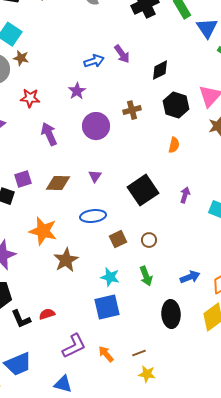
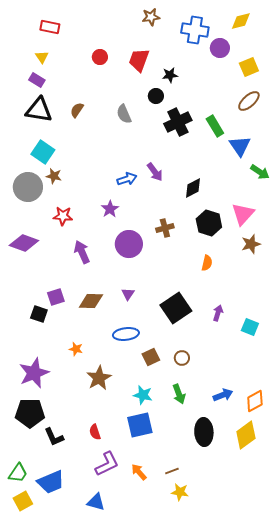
orange star: (43, 231) -> (76, 349), size x0.5
red semicircle: (47, 314) -> (95, 432), moved, turned -91

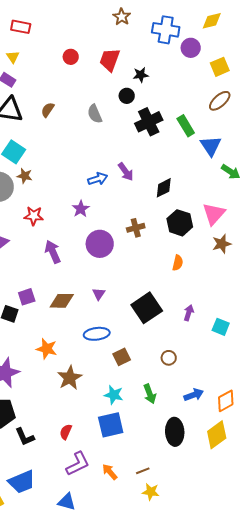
brown star: (151, 17) -> (122, 17), turned -30
orange star: (76, 349) -> (47, 349), size x1.5
brown circle: (182, 358) -> (169, 358), moved
red semicircle: (95, 432) -> (66, 432), turned 42

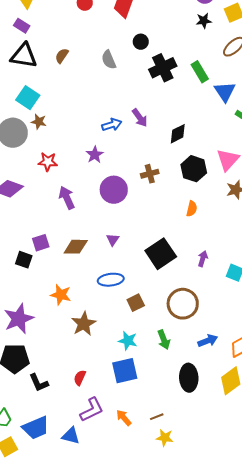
black star: (141, 75) -> (204, 21), moved
brown circle: (169, 358) -> (183, 304), size x2.0
blue triangle: (67, 502) -> (71, 436), moved

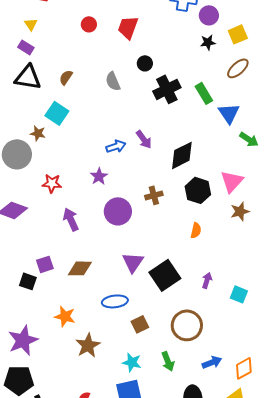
cyan square: (28, 98) -> (57, 113), moved
brown star: (39, 122) -> (38, 133), moved
black diamond: (178, 134) -> (182, 155), size x1.4
purple triangle: (113, 240) -> (133, 262), moved, size x1.6

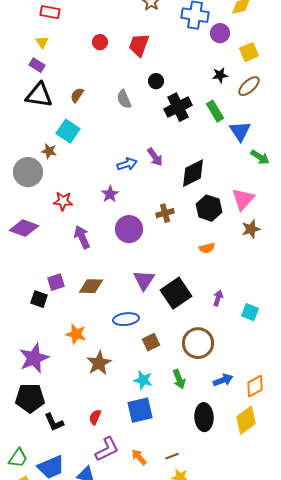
black star: (208, 42) -> (220, 75), moved
orange semicircle: (196, 230) -> (207, 248), turned 63

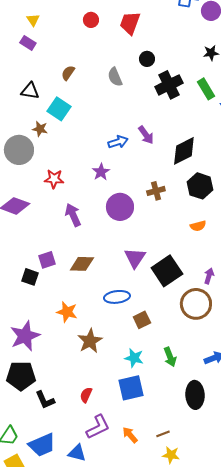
black triangle: (39, 95) -> (30, 91), moved, size x0.7
brown circle: (198, 343) -> (196, 304), moved

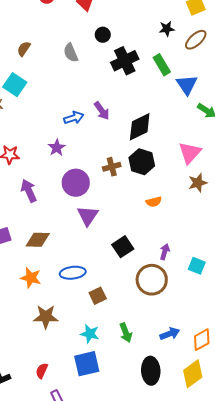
black hexagon: (200, 186) -> (142, 162), moved
purple triangle: (135, 258) -> (88, 216), moved
black square: (167, 271) -> (123, 247), size x0.7
orange star: (67, 312) -> (31, 278), moved
brown star: (90, 341) -> (46, 317), turned 30

